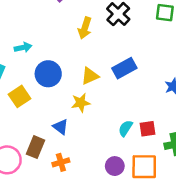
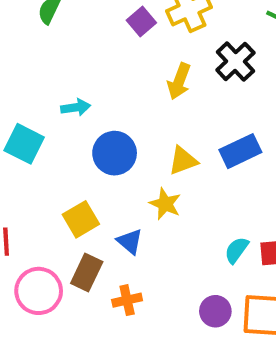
yellow square: (19, 96) -> (81, 219), moved
yellow star: (81, 103) -> (165, 204), turned 30

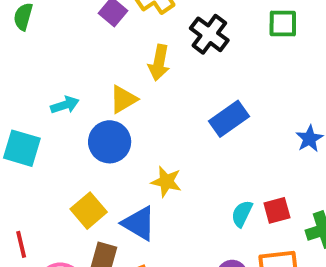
yellow triangle: (183, 161) -> (123, 99), moved
blue triangle: (130, 242) -> (139, 223), size x1.4

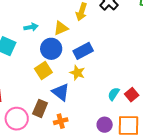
blue rectangle: (229, 119) -> (83, 51), moved
red square: (277, 210) -> (132, 95), turned -32
yellow square: (89, 211) -> (43, 71), moved

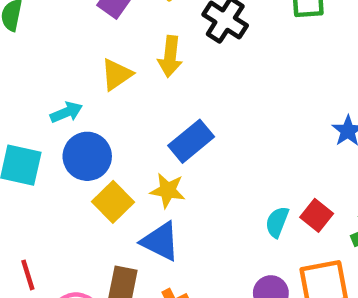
yellow triangle: (61, 28) -> (117, 74), moved
blue circle: (51, 49) -> (87, 156), moved
yellow star: (77, 73) -> (168, 190), moved

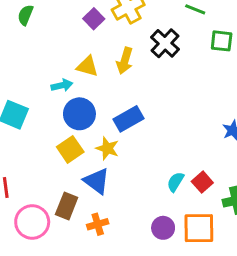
yellow triangle: (117, 74) -> (87, 66), turned 40
cyan arrow: (66, 112) -> (62, 85), moved
blue circle: (87, 156) -> (79, 114), moved

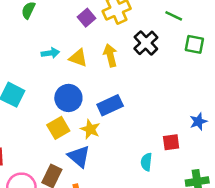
yellow arrow: (125, 61) -> (110, 55), turned 145
cyan arrow: (62, 85) -> (50, 53), moved
cyan semicircle: (175, 182) -> (146, 162), turned -30
red square: (202, 182) -> (171, 142), moved, turned 30

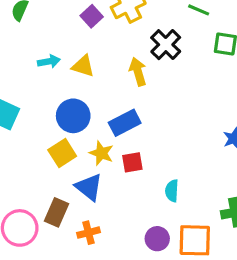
yellow arrow: (110, 55) -> (138, 72), moved
red square: (171, 142) -> (132, 162), moved

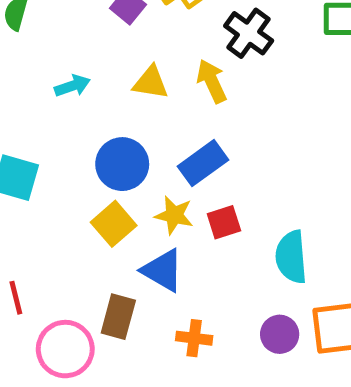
yellow triangle: (83, 66) -> (151, 83), moved
cyan semicircle: (172, 191) -> (291, 257), size x1.5
orange cross: (88, 233) -> (194, 338), moved, turned 30

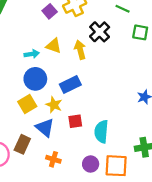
cyan arrow: (72, 86) -> (32, 54), moved
red square: (224, 222) -> (75, 121), moved

